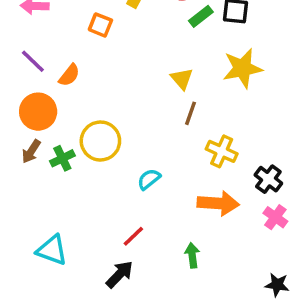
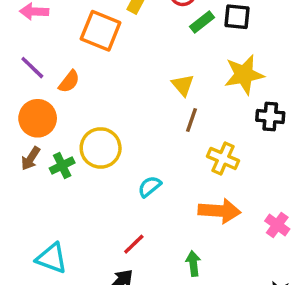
orange square: (100, 25) -> (101, 31), size x1.6
black cross: (268, 179) -> (270, 117), moved, turned -32

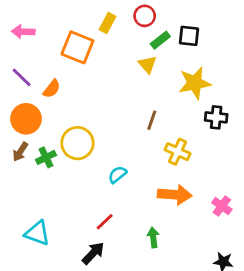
yellow triangle: (183, 85) -> (148, 64), moved

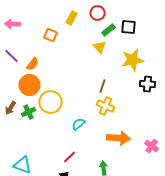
orange square: (77, 47) -> (51, 35), size x0.6
orange circle: (26, 119) -> (30, 85), moved
yellow cross: (178, 152) -> (106, 106), moved

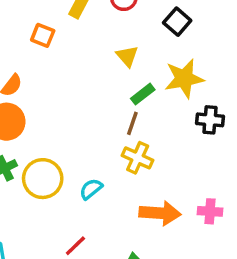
black square: (129, 27) -> (177, 22), turned 35
green rectangle: (109, 30) -> (143, 94), moved
yellow circle: (51, 102) -> (43, 179), moved
pink cross: (152, 146) -> (210, 211), moved, turned -32

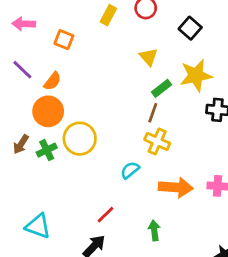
orange square: (43, 35) -> (64, 40), moved
yellow circle: (43, 179) -> (80, 139), moved
cyan semicircle: (91, 189) -> (130, 170), moved

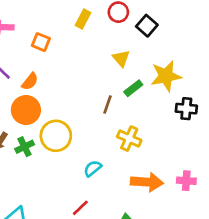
black square: (190, 28) -> (147, 26), moved
brown line: (153, 113) -> (107, 105), moved
cyan semicircle: (130, 170) -> (93, 168), moved

